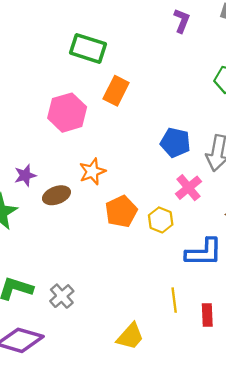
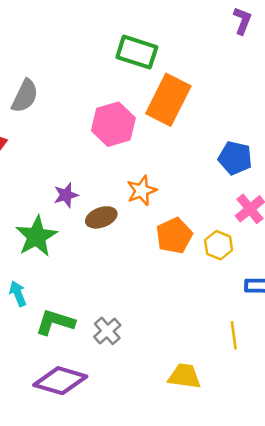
orange rectangle: (116, 91) -> (168, 100), size x1.5
yellow trapezoid: (130, 336) -> (184, 376), turned -124

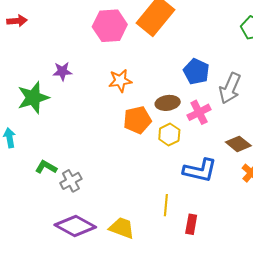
brown ellipse: (101, 217) -> (168, 103), moved
green L-shape: (55, 322) -> (46, 167), moved, size x0.7
purple diamond: (60, 381) -> (75, 226), moved

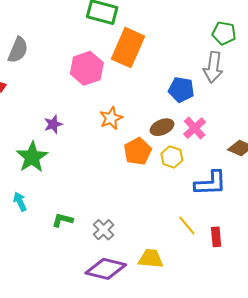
gray arrow: (230, 88) -> (213, 67), moved
gray cross: (71, 181) -> (104, 230), moved
yellow line: (166, 205) -> (187, 225), turned -30

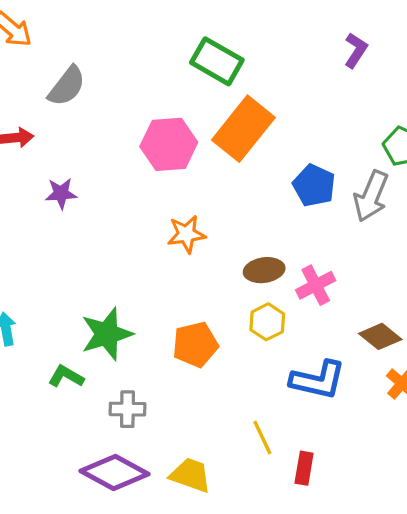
blue pentagon: (181, 90) -> (314, 185), moved
purple star: (53, 124) -> (61, 193), moved
orange pentagon: (138, 151) -> (195, 345), moved
green star: (32, 157) -> (107, 334), moved
gray cross: (104, 230) -> (127, 409), turned 30

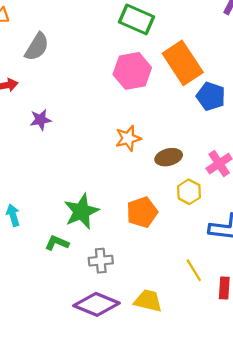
orange rectangle: (243, 129) -> (183, 63), moved, turned -66
pink hexagon: (169, 144) -> (132, 71), moved
brown ellipse: (264, 270) -> (169, 157), moved

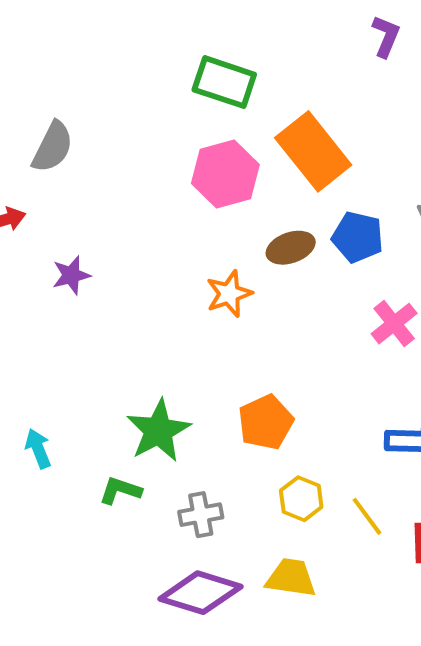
blue pentagon: (211, 96) -> (358, 237), moved
brown ellipse: (169, 157) -> (291, 248), moved
yellow hexagon: (189, 192) -> (301, 499), moved

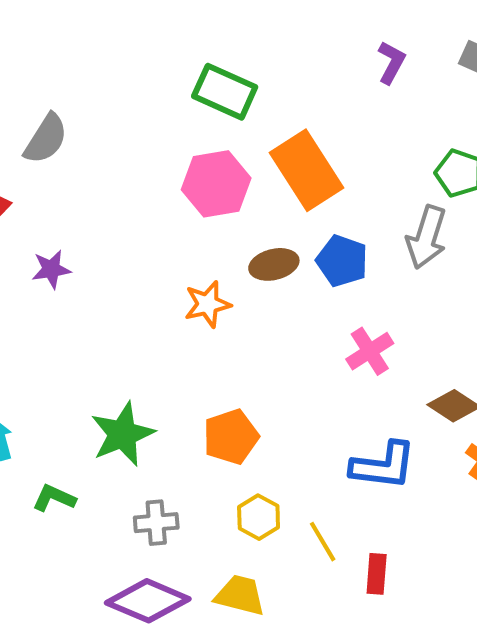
green L-shape: (120, 490) -> (54, 498), moved

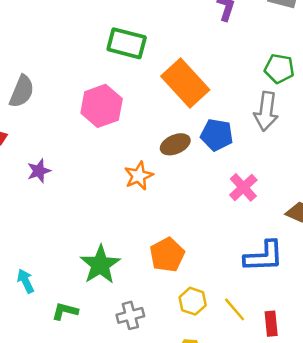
pink hexagon: (216, 184) -> (102, 106), moved

